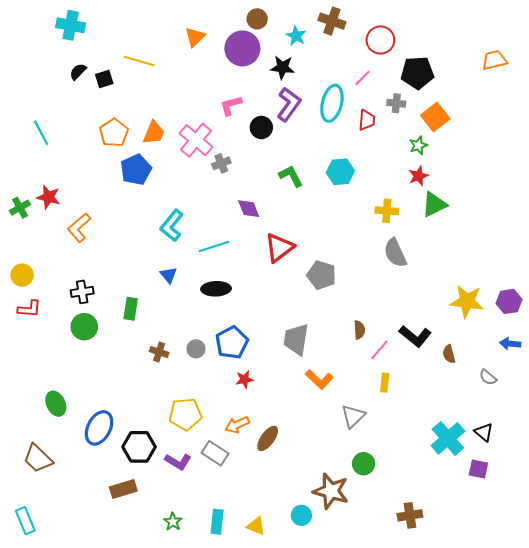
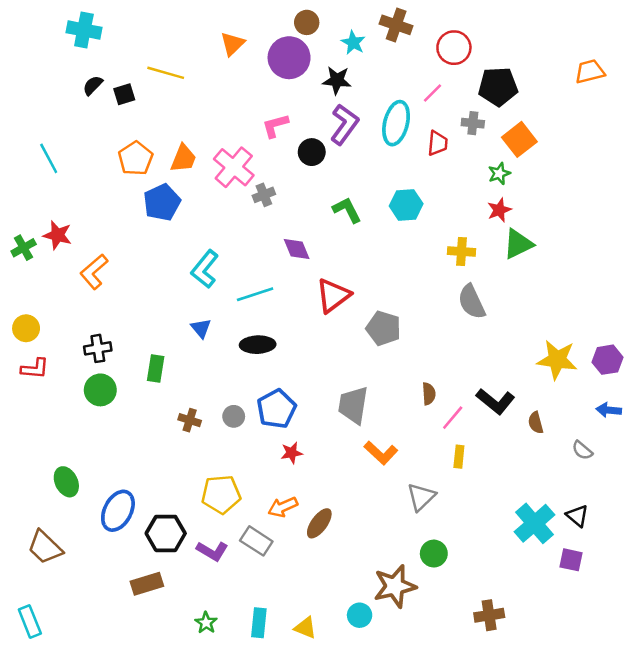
brown star: (331, 491) -> (395, 586), turned -30

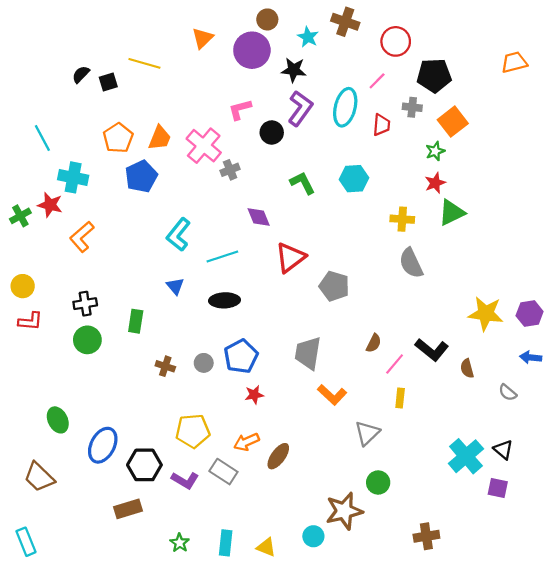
cyan cross: (84, 30) -> (73, 177), moved
brown semicircle: (429, 394) -> (374, 343), turned 30

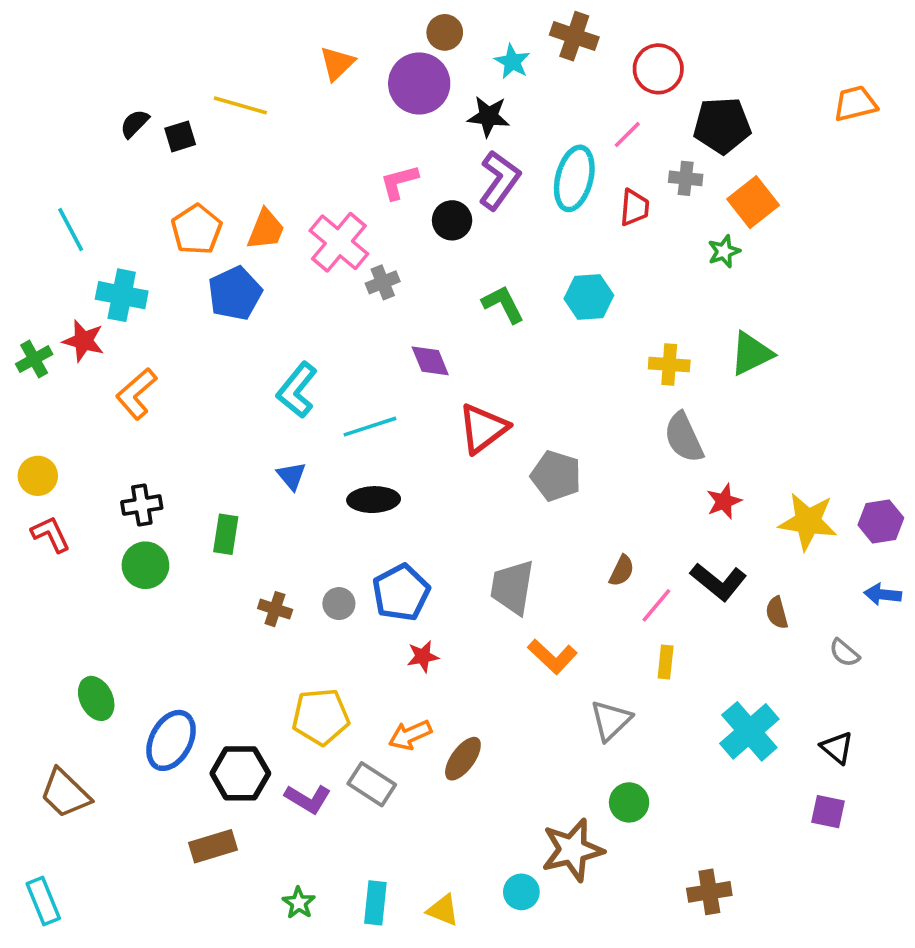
red star: (435, 183) -> (724, 501), moved
red L-shape: (30, 321) -> (51, 534), turned -120
cyan cross: (466, 456) -> (749, 731), moved

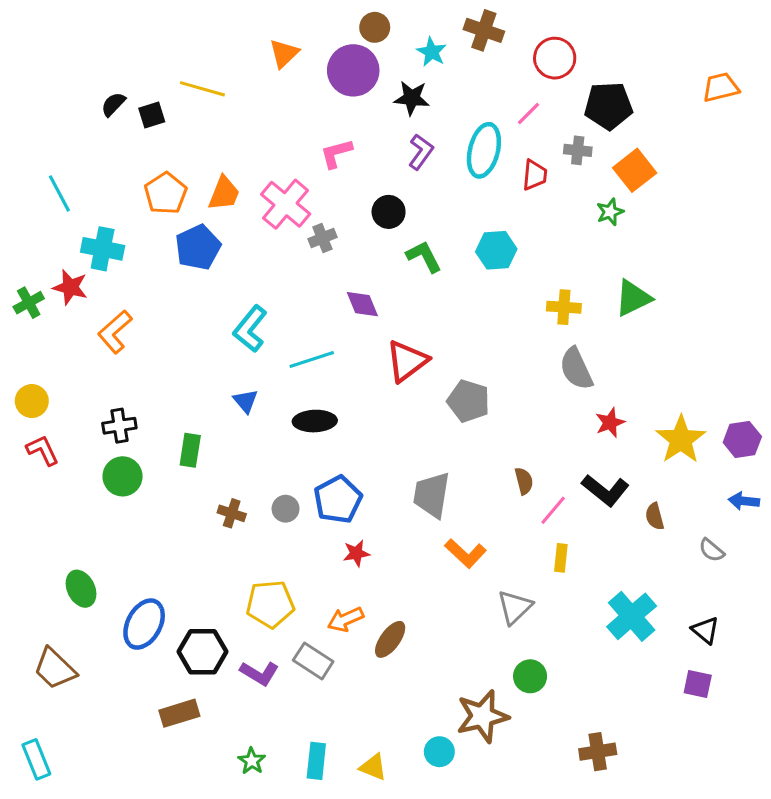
purple L-shape: (499, 180) -> (421, 152), size x0.7
black circle: (452, 220) -> (389, 212), moved
yellow star: (808, 521) -> (681, 439), turned 30
brown semicircle: (622, 571) -> (524, 481), turned -40

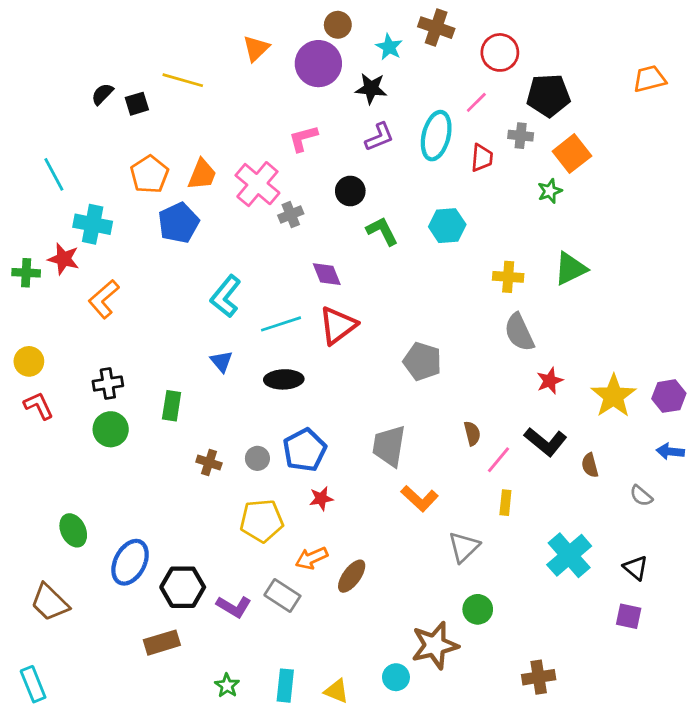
purple L-shape: (421, 152) -> (379, 137), turned 32
green cross: (29, 303) -> (26, 273), turned 32
red triangle: (407, 361) -> (338, 325), moved
yellow pentagon: (270, 604) -> (262, 521), moved

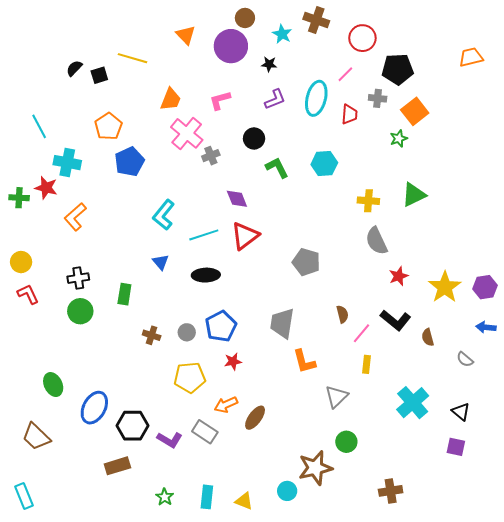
orange triangle: (256, 48) -> (186, 35), turned -30
black star: (371, 89) -> (269, 64), size x0.7
orange trapezoid: (202, 174) -> (171, 99), moved
orange L-shape: (420, 499) -> (304, 361), turned 32

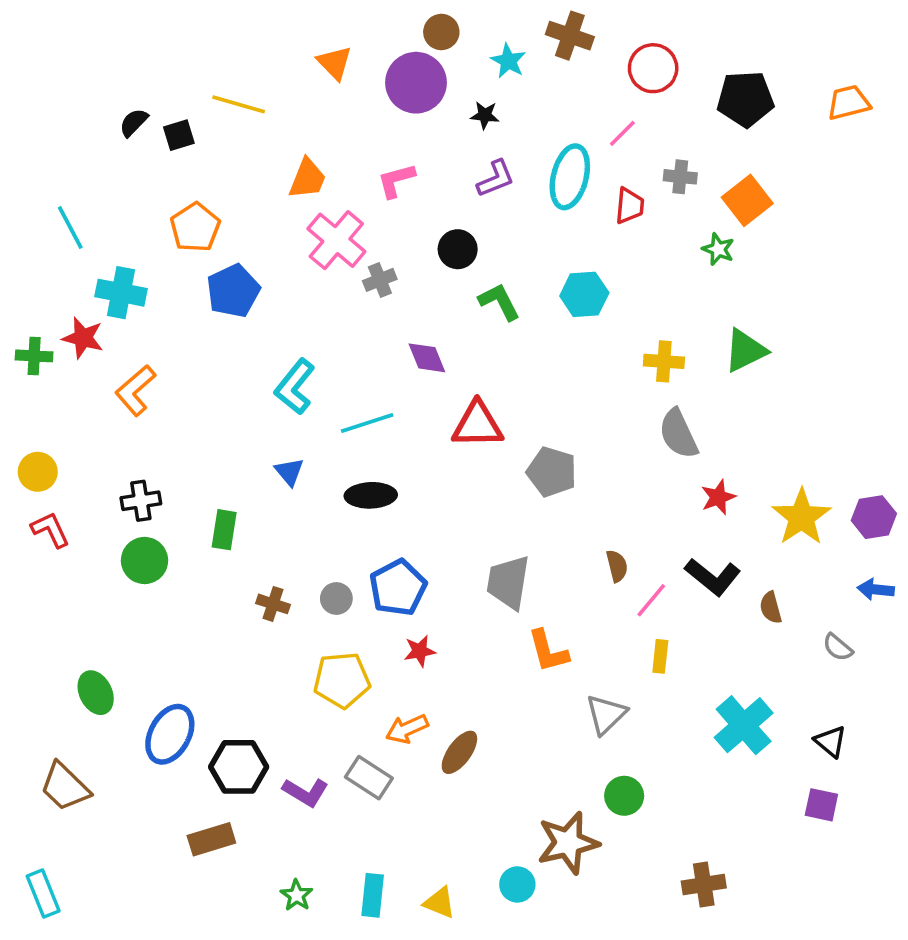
black pentagon: (398, 69) -> (745, 99), moved
green star: (399, 138) -> (718, 249), turned -30
red triangle: (245, 236) -> (478, 425), moved, turned 36

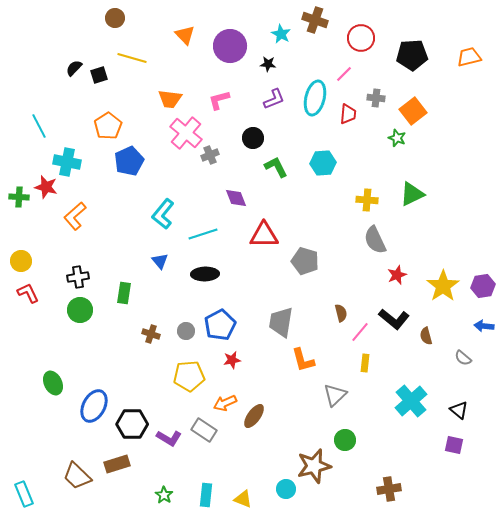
brown circle: (441, 32) -> (115, 18), moved
orange trapezoid: (307, 179) -> (170, 99), turned 75
brown trapezoid: (65, 787) -> (77, 476), moved

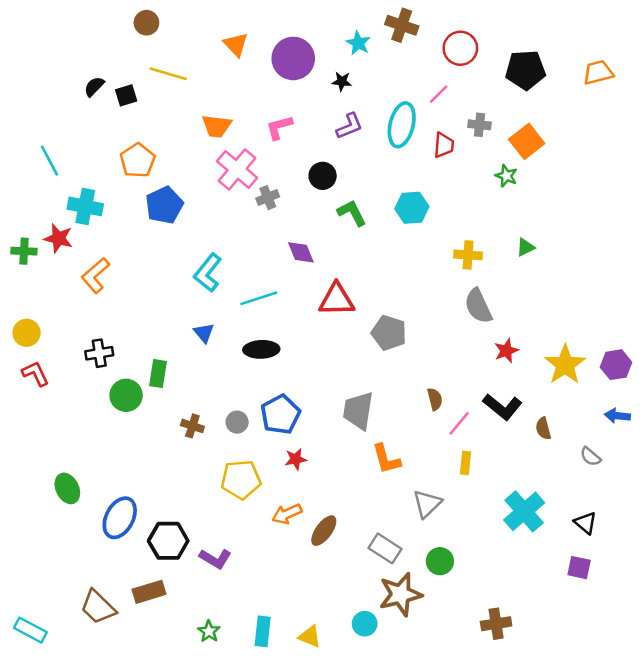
green triangle: (412, 194) -> (525, 247), size x0.6
green circle: (80, 310) -> (126, 395), moved
gray rectangle: (204, 430) -> (385, 548), moved
cyan rectangle: (24, 494) -> (30, 630), turned -40

